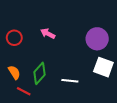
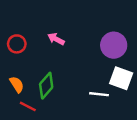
white line: (70, 81) -> (99, 94), moved

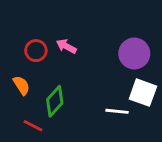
red circle: (17, 44) -> (36, 51), moved
orange semicircle: (17, 84) -> (21, 85), moved

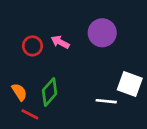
purple circle: (134, 53) -> (102, 33), moved
orange semicircle: (21, 85) -> (19, 92), moved

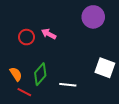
purple circle: (102, 33) -> (93, 17), moved
white line: (106, 101) -> (68, 85), moved

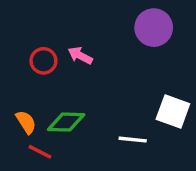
green diamond: (40, 74) -> (66, 122), turned 50
white line: (68, 85) -> (133, 140), moved

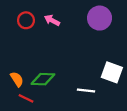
pink arrow: (80, 56) -> (52, 20), moved
red circle: (43, 61) -> (26, 20), moved

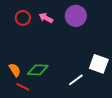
purple circle: (100, 18) -> (76, 16), moved
white line: (86, 90) -> (76, 80), turned -42

